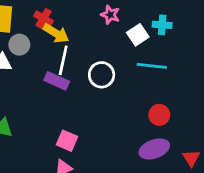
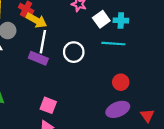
cyan cross: (162, 25) -> (121, 20), moved

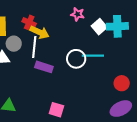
cyan cross: (121, 20) -> (117, 26), size x1.5
white line: (43, 42) -> (34, 47), moved
cyan line: (113, 44) -> (93, 56), moved

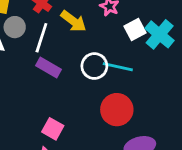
cyan cross: (117, 26) -> (160, 34), turned 30
yellow arrow: (39, 32) -> (73, 21), moved
red circle: (122, 83) -> (117, 110), moved, size x1.5

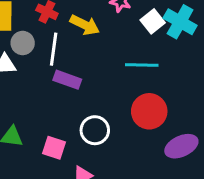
white circle: (94, 66) -> (95, 130), moved
pink square: (53, 129) -> (54, 148), moved

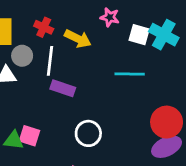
white square: (153, 21) -> (139, 35), turned -35
red circle: (149, 111) -> (167, 122), moved
pink square: (54, 148) -> (30, 136), moved

